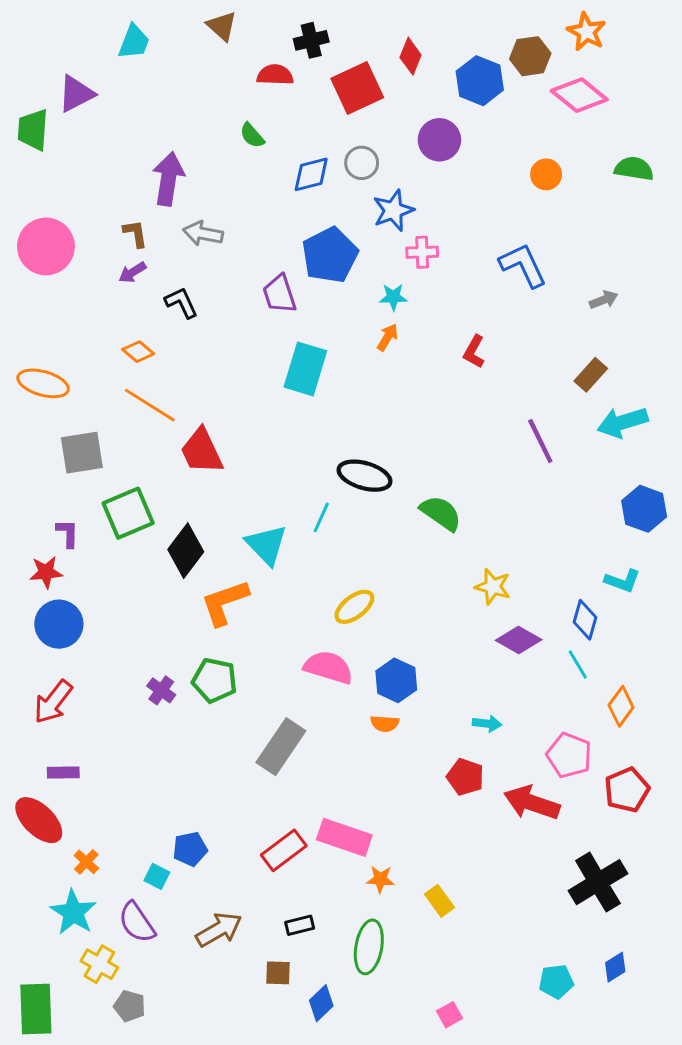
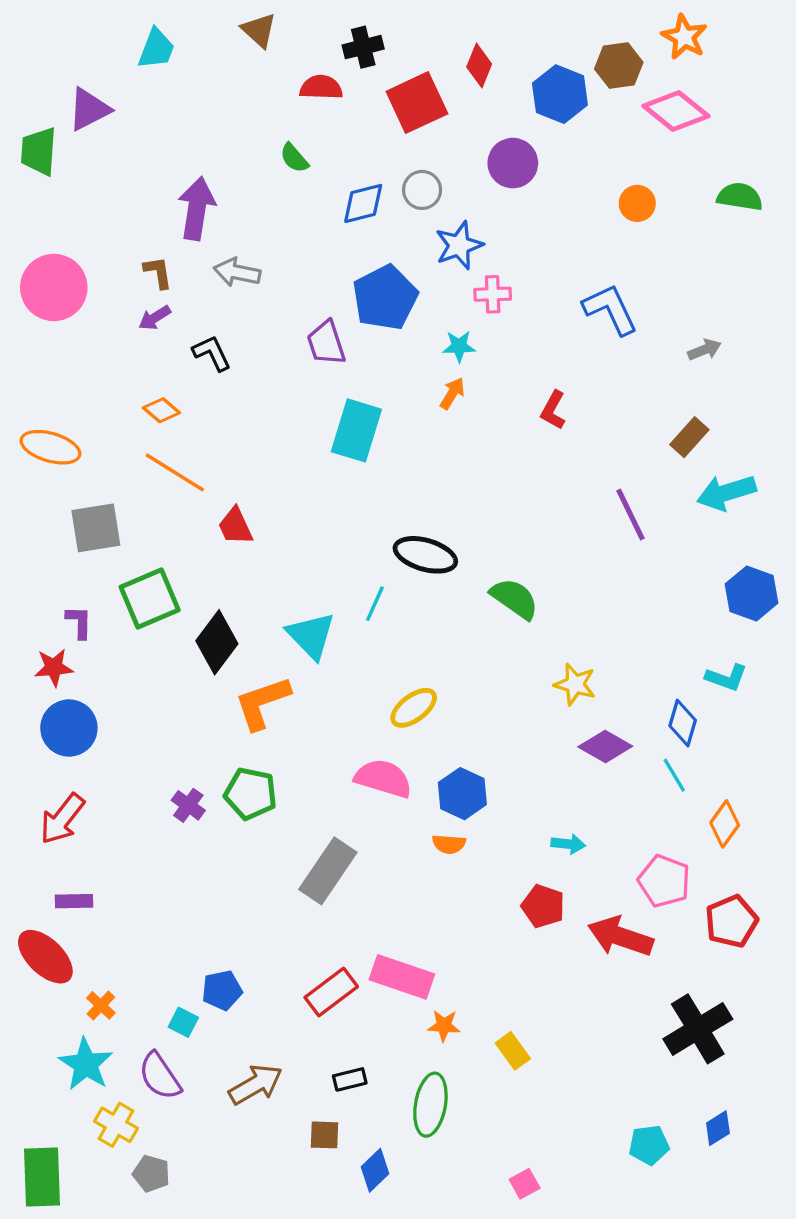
red trapezoid: (202, 451) -> (235, 526), size x0.7

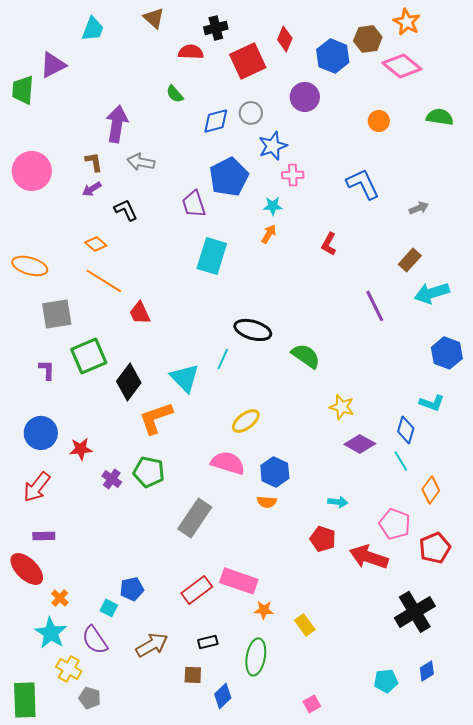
red star: (54, 667) -> (81, 449), moved

